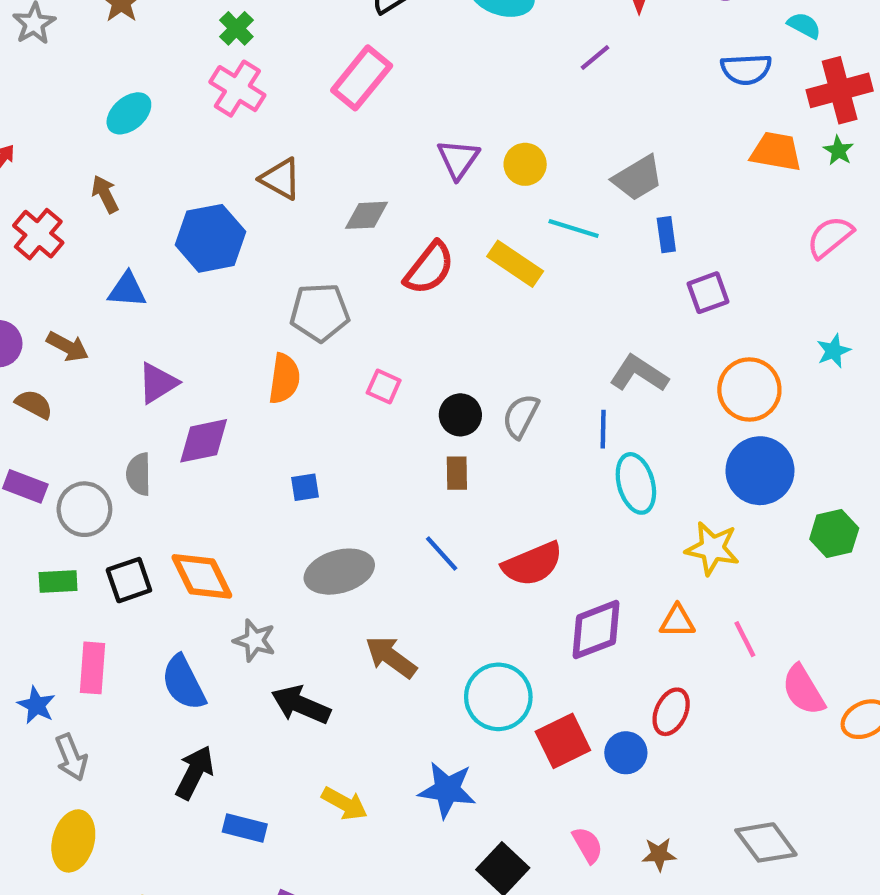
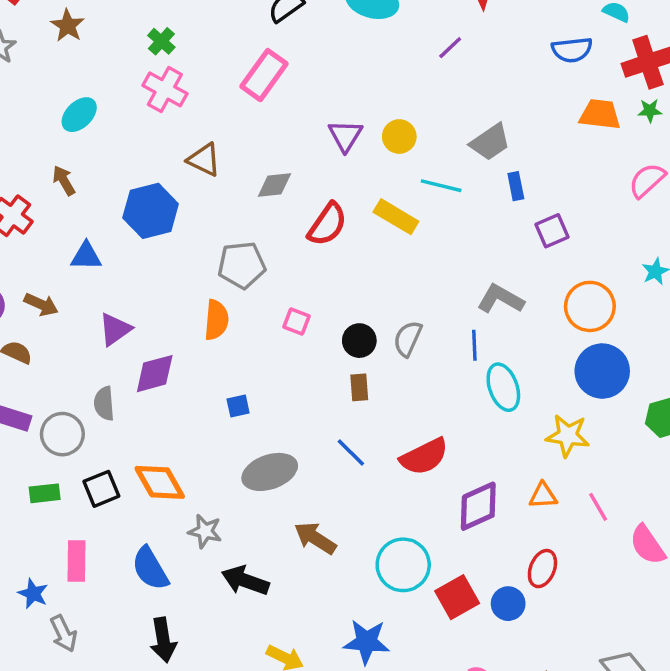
green star: (838, 151) -> (650, 111), turned -30
black arrow: (195, 772) -> (163, 640), turned 147

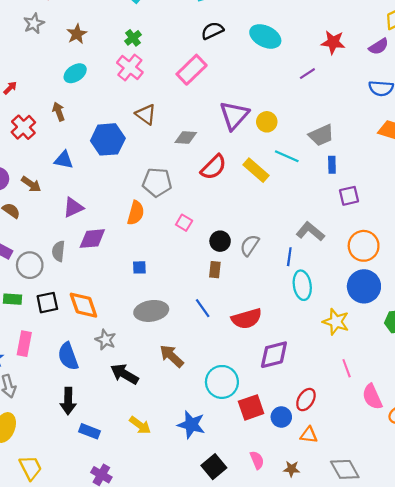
brown star: (68, 26) -> (77, 34), moved
purple triangle: (345, 136) -> (234, 115), size x1.4
orange triangle: (543, 496) -> (309, 435), moved

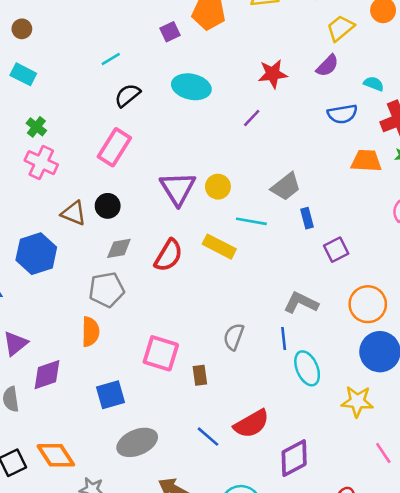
gray diamond: (186, 137) -> (119, 248), moved
pink square: (184, 223) -> (161, 353), moved, size x1.8
black circle: (220, 241) -> (108, 206), moved
blue square: (139, 267) -> (111, 395), size x1.6
blue line: (203, 308) -> (208, 437), moved

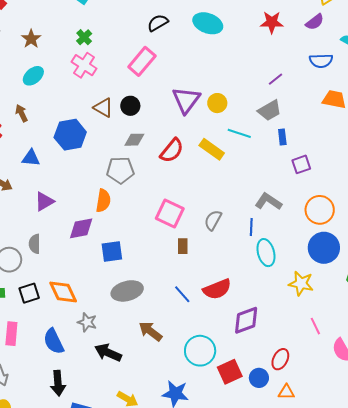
purple line: (252, 118) -> (276, 79), moved
pink square: (161, 353) -> (170, 214), moved
purple diamond: (47, 375) -> (81, 228), moved

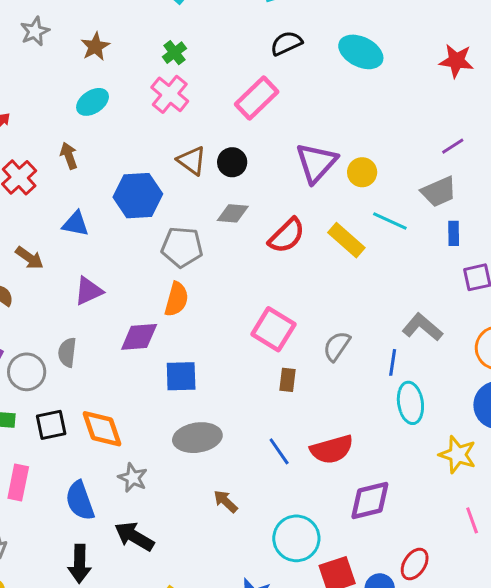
gray pentagon: (120, 170) -> (182, 247), moved
brown arrow: (150, 331) -> (226, 501), size x0.7
black arrow: (108, 353) -> (134, 536), moved

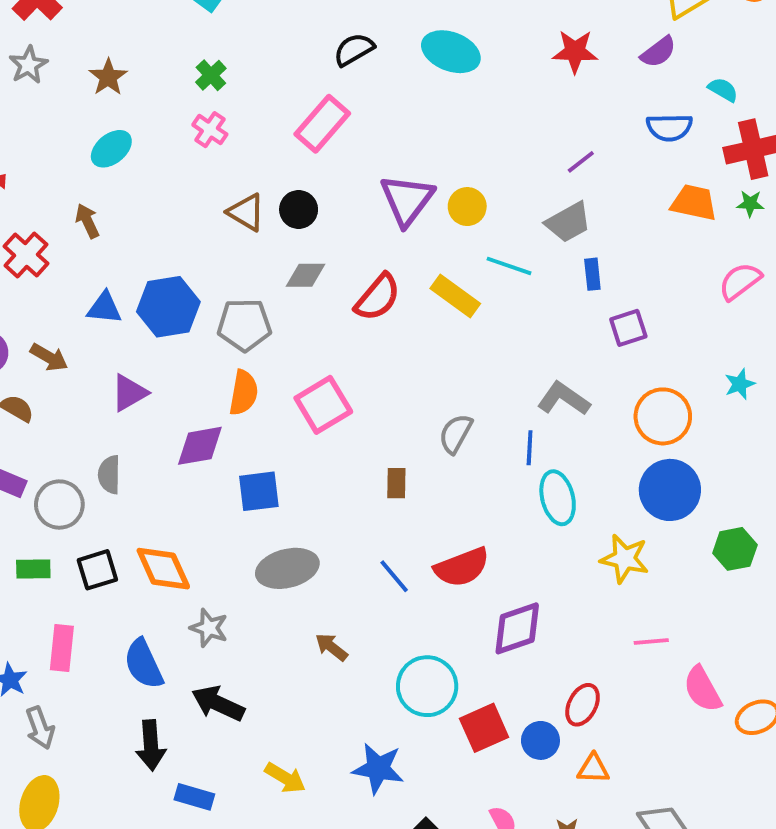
pink cross: (170, 94) -> (210, 130), size x0.7
blue hexagon: (138, 196) -> (168, 307), moved
pink square: (273, 329) -> (323, 405), moved, turned 33
pink line: (472, 520) -> (651, 642), turned -70

